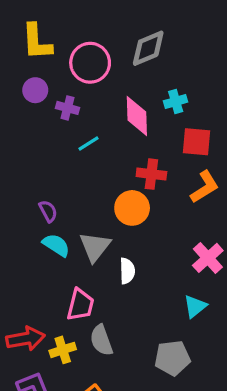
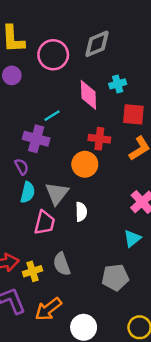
purple cross: (68, 108) -> (36, 139), moved, size x1.5
cyan semicircle: (56, 245) -> (28, 192), turned 70
pink trapezoid: (80, 305) -> (45, 223), moved

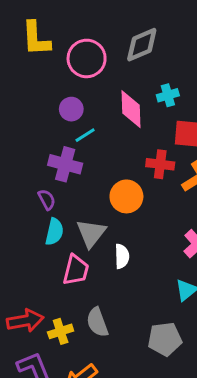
purple circle: (12, 75) -> (71, 109), moved
red cross: (99, 139) -> (160, 164), moved

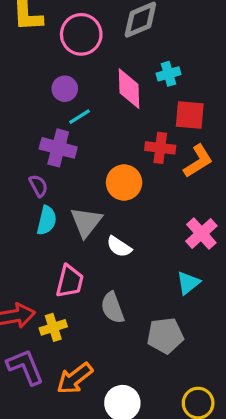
white semicircle: (122, 256) -> (119, 247), turned 125
pink trapezoid: (76, 270) -> (70, 281), moved
gray semicircle: (97, 322) -> (112, 308), moved

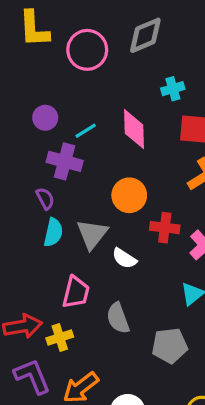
purple circle: (65, 89) -> (45, 118), moved
pink diamond: (129, 89) -> (134, 129), moved
red cross: (160, 148) -> (165, 228), moved

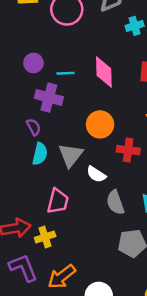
cyan cross: (173, 89) -> (135, 26), moved
cyan line: (86, 131) -> (65, 73), turned 30
gray semicircle: (118, 318) -> (115, 202), moved

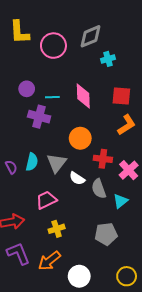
purple semicircle: (34, 127) -> (11, 167), moved
pink trapezoid: (58, 201) -> (46, 200), turned -130
gray semicircle: (115, 202) -> (99, 189), moved
yellow cross: (45, 237) -> (57, 229), moved

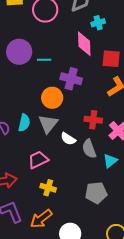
purple circle: (27, 89) -> (19, 52), size x1.6
pink diamond: (83, 96) -> (84, 44), moved
purple cross: (39, 117) -> (71, 79), moved
orange circle: (80, 138) -> (52, 98), moved
yellow cross: (57, 229) -> (48, 188), turned 35

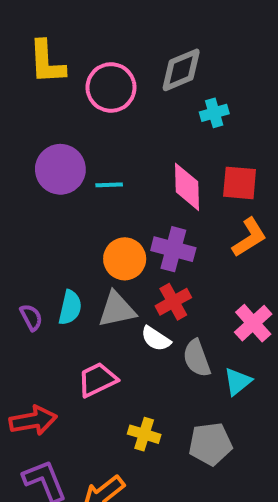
pink diamond: (84, 44) -> (187, 187), moved
purple cross: (71, 79) -> (173, 249), moved
red cross: (93, 120) -> (173, 302), moved, turned -36
gray triangle: (48, 124) -> (117, 310), turned 40
yellow cross: (48, 188) -> (144, 434), moved

